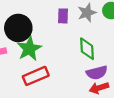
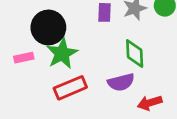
purple semicircle: (97, 73) -> (121, 82), moved

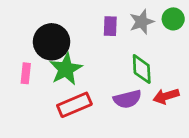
pink rectangle: (24, 58) -> (26, 73), turned -72
red arrow: (150, 103) -> (166, 96), moved

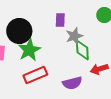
gray star: (142, 22) -> (74, 36), moved
purple semicircle: (127, 99) -> (72, 83), moved

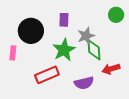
purple rectangle: (60, 20) -> (64, 20), moved
green star: (29, 50) -> (64, 50), moved

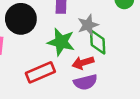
green star: (64, 50) -> (61, 42), turned -30
red arrow: (111, 69) -> (83, 63), moved

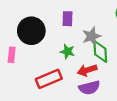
green star: (61, 42) -> (67, 52), size x0.6

